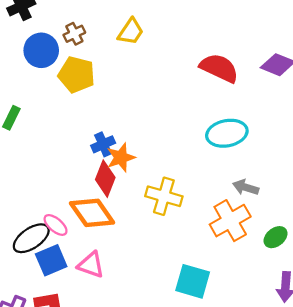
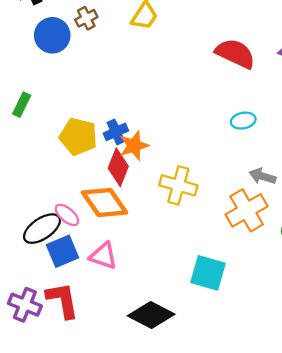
yellow pentagon: (77, 75) -> (78, 136), moved
cyan ellipse: (227, 133) -> (243, 121), size x0.6

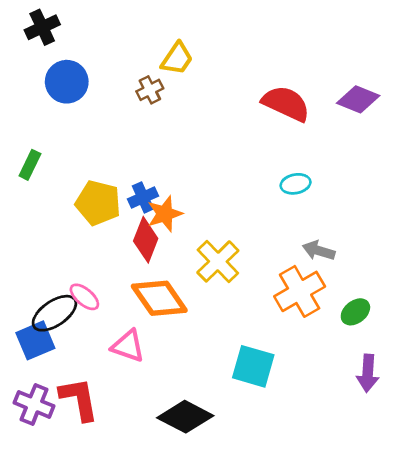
brown cross: (86, 18) -> (150, 90), moved
yellow cross: (178, 185) -> (218, 261), turned 30
orange diamond: (105, 202) -> (159, 298), moved
blue square: (62, 251) -> (35, 340), moved

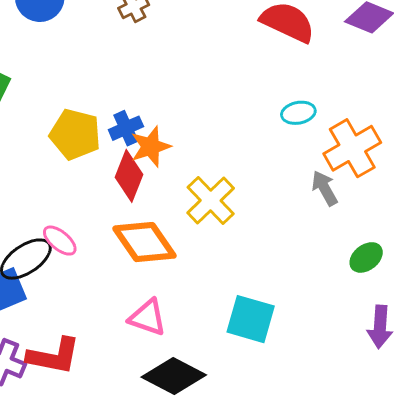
gray arrow: (319, 251) -> (325, 188), turned 44
orange cross: (300, 291) -> (352, 148), moved
pink triangle: (128, 346) -> (148, 318), moved
red L-shape: (79, 399) -> (54, 356), turned 111

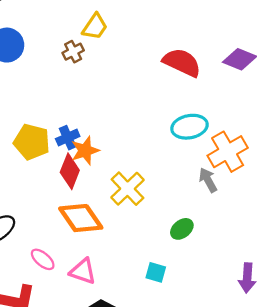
cyan ellipse: (298, 113) -> (190, 127), size x1.5
pink ellipse: (60, 241) -> (43, 259), moved
green ellipse: (366, 257) -> (182, 229), moved
cyan square: (251, 319) -> (156, 272), size x0.6

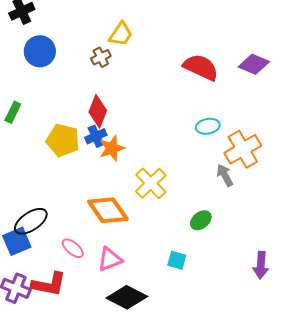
cyan ellipse: (190, 127) -> (208, 126), size x0.7
red diamond: (70, 171) -> (98, 111), moved
pink triangle: (83, 271) -> (110, 259), turned -40

